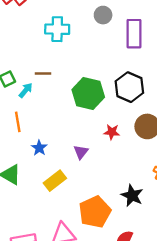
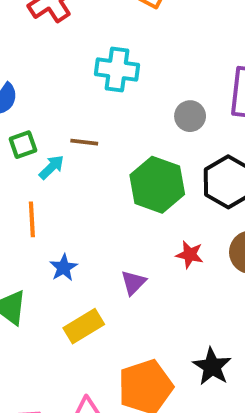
gray circle: (103, 15) -> (190, 116), moved

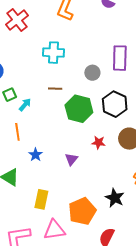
brown line: (84, 142) -> (55, 89), moved
yellow rectangle: (84, 326) -> (41, 199), moved, turned -42

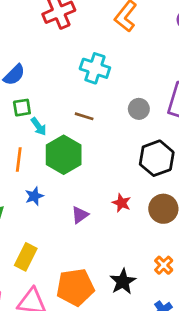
cyan arrow: (25, 105) -> (39, 126), turned 88
green hexagon: (79, 109) -> (64, 155), moved

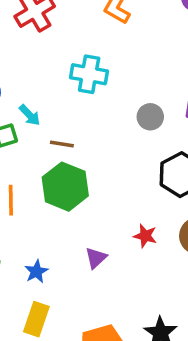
brown line: (84, 116) -> (62, 144), moved
cyan arrow: (39, 126) -> (30, 115), moved
blue star: (34, 196) -> (36, 272), moved

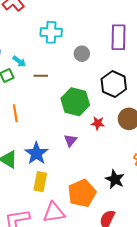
gray circle: (150, 117) -> (82, 54), moved
green hexagon: (65, 187) -> (75, 102), moved
blue star: (36, 272) -> (36, 153), size x1.6

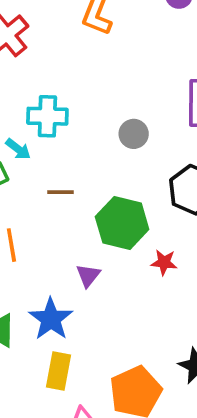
cyan cross: (51, 32) -> (47, 116), moved
brown line: (41, 76) -> (61, 192), moved
purple triangle: (70, 140) -> (88, 275), moved

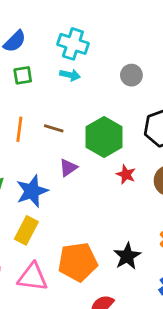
cyan arrow: (18, 149) -> (70, 75), moved, turned -42
brown line: (61, 192) -> (54, 128), moved

